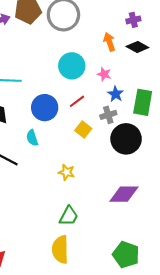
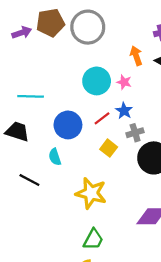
pink star: (104, 74) -> (124, 82), moved
blue star: (116, 94) -> (124, 111), moved
yellow star: (67, 172) -> (91, 193), size x1.8

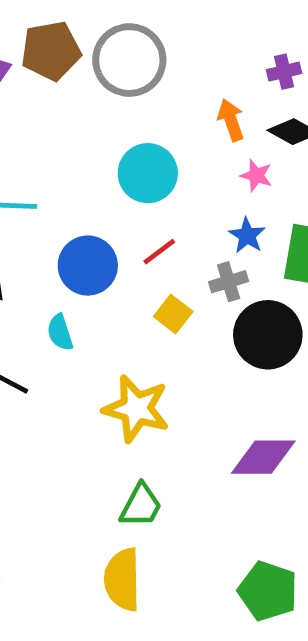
pink star: (124, 82) -> (256, 175), moved
blue star: (124, 111) -> (247, 235), moved

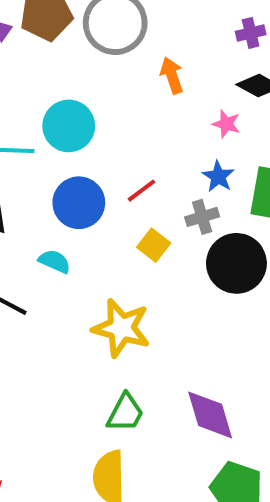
orange arrow: (231, 120) -> (172, 75), moved
cyan circle: (148, 173) -> (69, 126), moved
cyan semicircle: (60, 332) -> (55, 261), turned 132
purple diamond: (263, 457) -> (210, 415), moved, turned 74

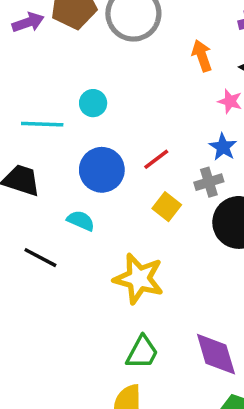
orange arrow: (172, 75) -> (202, 56), moved
cyan circle: (69, 126) -> (93, 103), size x0.6

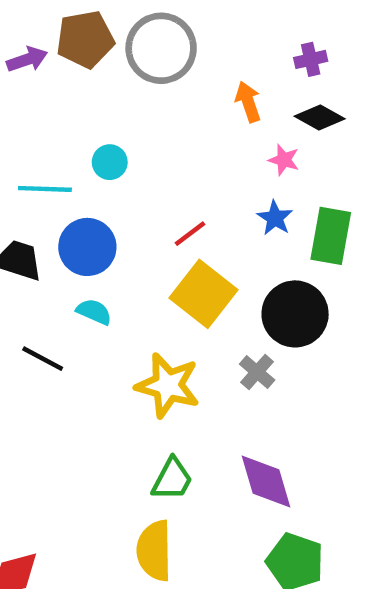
blue circle: (102, 170) -> (87, 247), moved
gray cross: (209, 182) -> (257, 372), moved, turned -32
yellow square: (167, 207) -> (203, 294), size x1.8

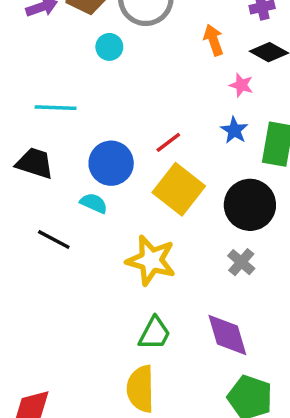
cyan circle: (110, 162) -> (109, 47), moved
blue circle: (87, 247) -> (111, 163), moved
gray cross: (257, 372) -> (241, 262), moved

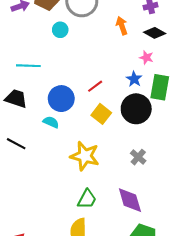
pink star: (241, 85) -> (146, 57), moved
yellow square: (179, 189) -> (101, 114), size x0.7
black circle: (250, 205) -> (136, 109), moved
black line: (54, 240) -> (16, 144), moved

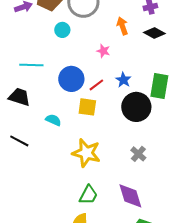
pink star: (146, 57) -> (103, 51), moved
blue star: (134, 79) -> (123, 80), moved
blue circle: (61, 99) -> (71, 79), moved
yellow square: (101, 114) -> (87, 107), moved, turned -30

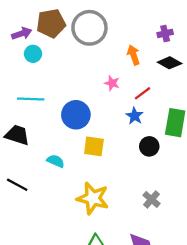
cyan circle: (62, 30) -> (33, 54), moved
red line: (96, 85) -> (142, 93), moved
black circle: (136, 107) -> (149, 146), size x0.6

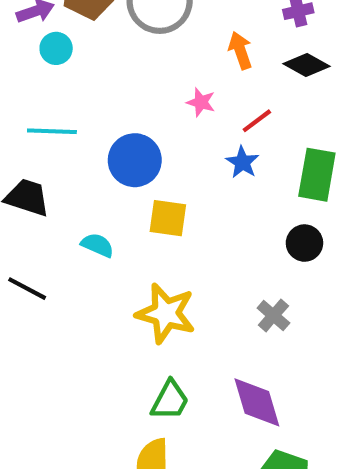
black circle: (149, 146) -> (304, 243), moved

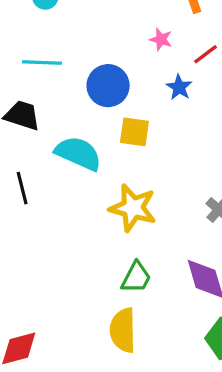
blue star: (242, 162) -> (179, 87), moved
cyan semicircle: (97, 245) -> (78, 153), size x1.8
black line: (27, 289) -> (22, 188), turned 48

